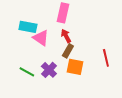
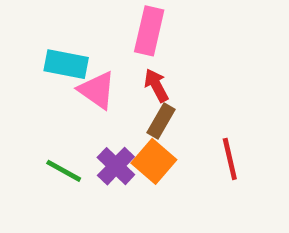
red line: (106, 58) -> (230, 159), moved
orange square: (75, 67) -> (154, 161), moved, turned 30

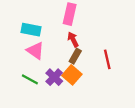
pink triangle: (97, 90) -> (35, 51), moved
red line: (230, 159) -> (107, 59), moved

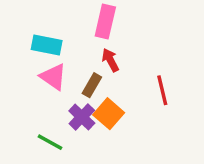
brown rectangle: (75, 56) -> (92, 85), moved
green line: (30, 79) -> (50, 142), moved

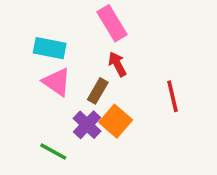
pink rectangle: (105, 22) -> (112, 23), turned -44

